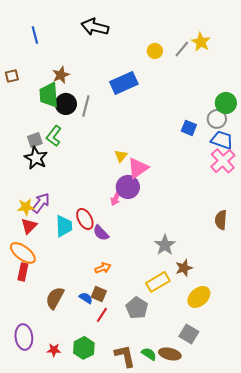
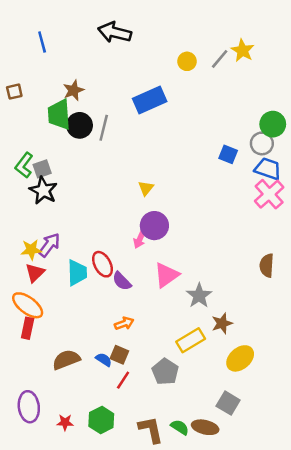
green L-shape: (54, 136) -> (24, 165), moved
pink triangle: (138, 168) -> (166, 275), moved
brown semicircle: (55, 298) -> (66, 360), turned 40

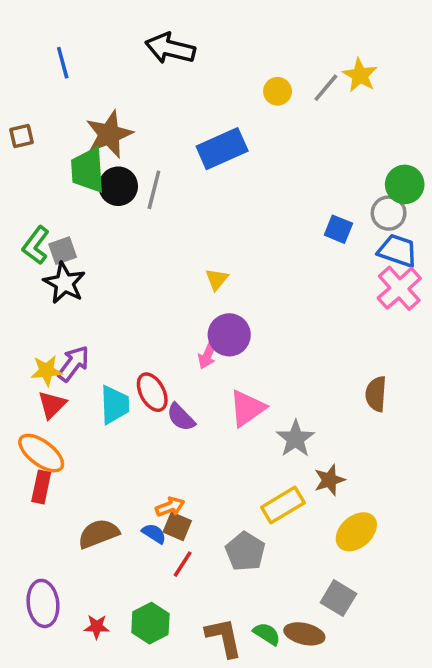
brown star: (73, 90) -> (109, 134), size x1.5
brown semicircle: (267, 265) -> (376, 394), moved
orange arrow: (124, 323) -> (170, 507), moved

